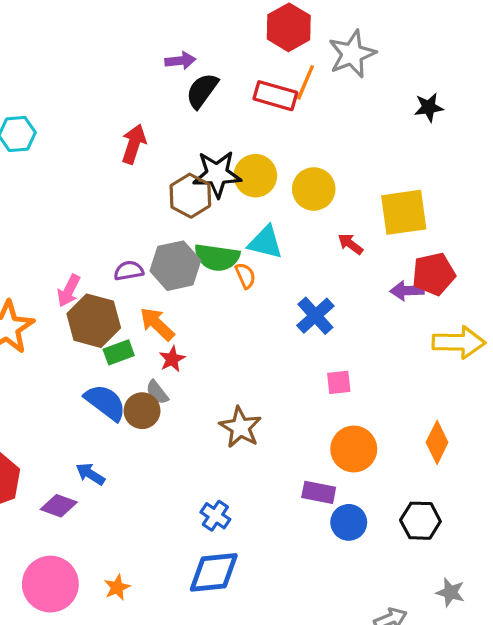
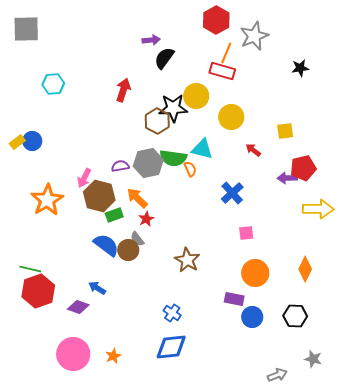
red rectangle: (275, 96) -> (222, 71), moved
yellow circle: (255, 176) -> (196, 96), moved
yellow square: (404, 212) -> (285, 131), size x0.6

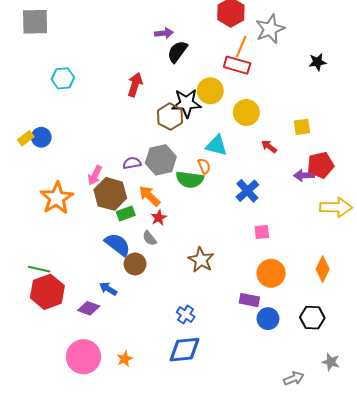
green semicircle: (173, 158) -> (190, 179), moved
brown circle: (128, 250) -> (135, 264), moved

